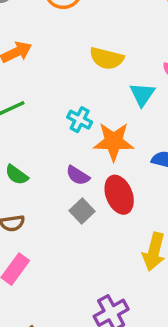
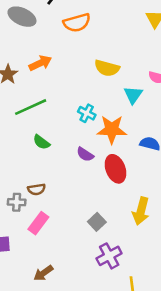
green semicircle: (17, 175) -> (41, 142), moved
gray square: (82, 211) -> (97, 222), moved

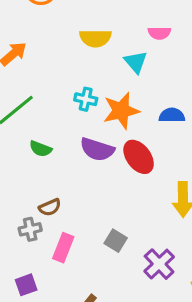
purple semicircle: (85, 154) -> (97, 149), size x1.5
gray square: (97, 222) -> (116, 241), moved

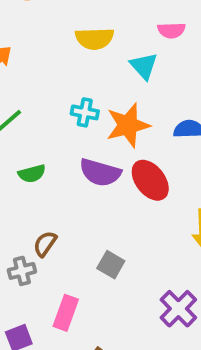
green semicircle: (41, 149) -> (32, 174), turned -35
brown semicircle: (50, 207) -> (45, 244), turned 150
gray square: (116, 241) -> (111, 265), moved
pink rectangle: (63, 248) -> (66, 313), moved

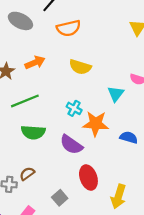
yellow semicircle: (95, 39) -> (80, 67), moved
green semicircle: (32, 174) -> (33, 132), size x1.5
red ellipse: (150, 180) -> (88, 177), moved

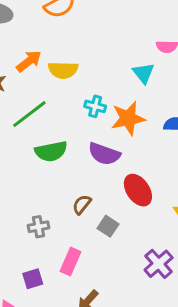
yellow semicircle: (80, 67) -> (63, 70), moved
brown semicircle: (27, 174) -> (82, 204), moved

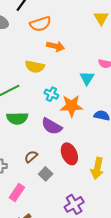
orange arrow: (29, 61) -> (56, 46), moved, turned 42

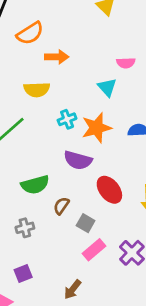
cyan cross: (51, 94) -> (67, 119), turned -32
green semicircle: (17, 118) -> (35, 185), moved
pink rectangle: (17, 193) -> (94, 250), moved, turned 30

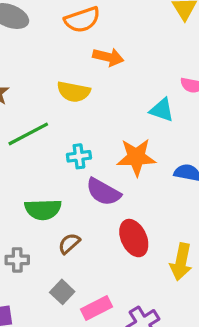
cyan triangle: (107, 87) -> (162, 110), turned -42
cyan cross: (67, 119) -> (79, 156), moved
gray square: (86, 223) -> (62, 292), moved

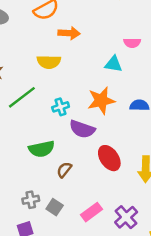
gray cross: (17, 260) -> (31, 200), moved
gray square: (62, 292) -> (55, 207), moved

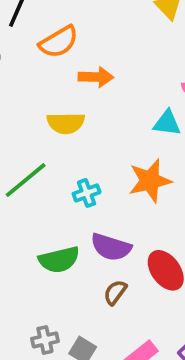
purple semicircle: (82, 129) -> (111, 247), moved
brown semicircle: (64, 170) -> (115, 292), moved

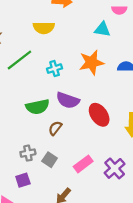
brown semicircle: (115, 292) -> (55, 128), moved

